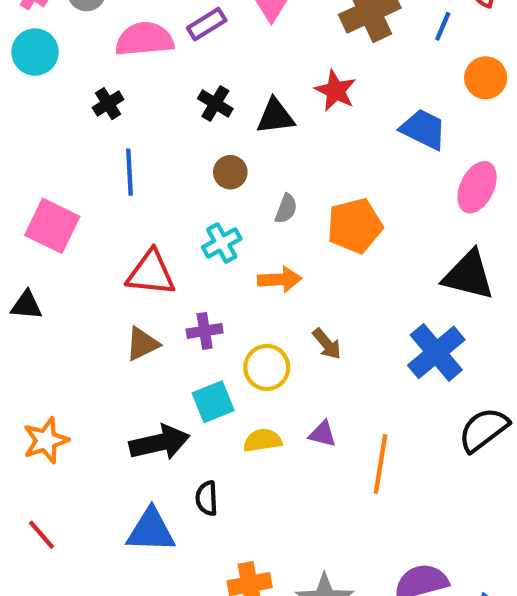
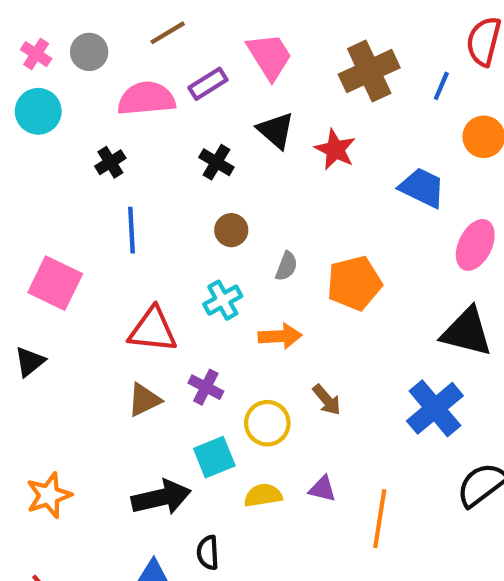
black triangle: (275, 116) -> (276, 130), moved, turned 48
black triangle: (26, 305) -> (30, 362), turned -44
purple cross: (205, 331) -> (206, 387), turned 36

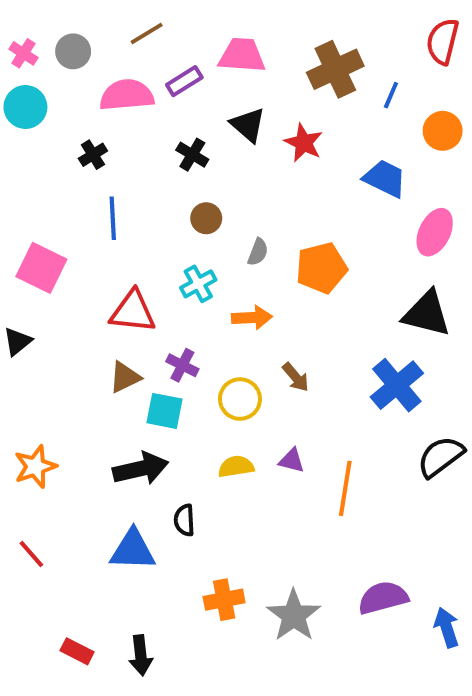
pink trapezoid: (269, 56) -> (242, 55), turned -54
blue line: (441, 86) -> (391, 95), moved
cyan square: (214, 457) -> (164, 411), moved, turned 33

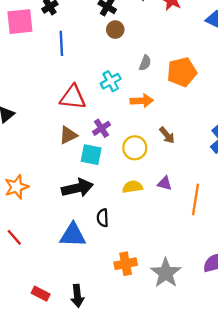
brown circle: (206, 218) -> (115, 30), moved
pink square: (41, 268) -> (20, 22), moved, turned -32
purple cross: (182, 365) -> (101, 128), turned 30

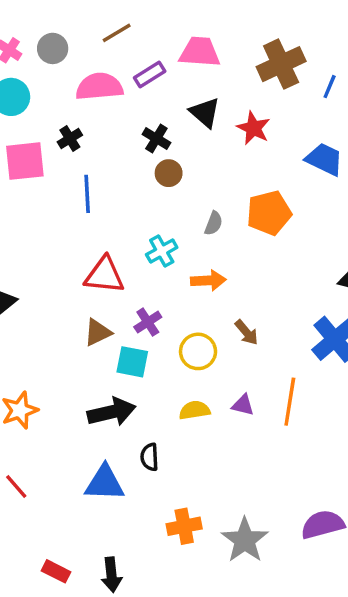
orange pentagon: (182, 72) -> (269, 213), moved
orange line: (196, 199) -> (290, 402), moved

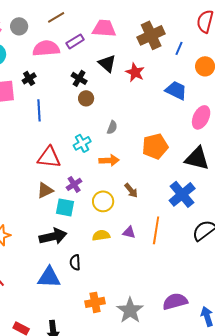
orange pentagon: (269, 213) -> (155, 146), moved

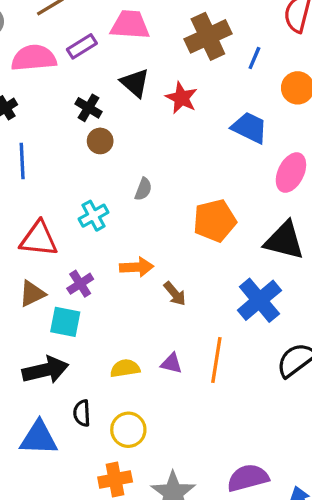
orange arrow: (109, 160) -> (137, 267), moved
yellow circle: (103, 201) -> (128, 430), moved

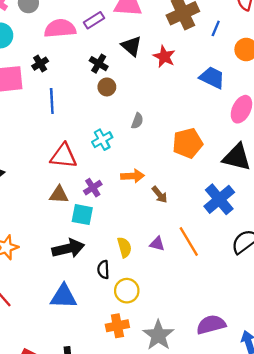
brown triangle: (32, 294) -> (59, 195), turned 30
orange line: (216, 360) -> (189, 241), turned -40
yellow semicircle: (125, 368) -> (124, 247), turned 84
black semicircle: (82, 413) -> (103, 270), moved

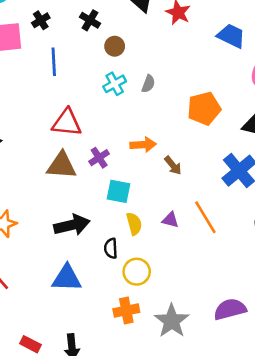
black cross: (99, 64) -> (90, 20), moved
cyan cross: (102, 140) -> (115, 84), moved
brown triangle: (59, 195) -> (62, 165), size x1.4
cyan square: (82, 215) -> (119, 191), moved

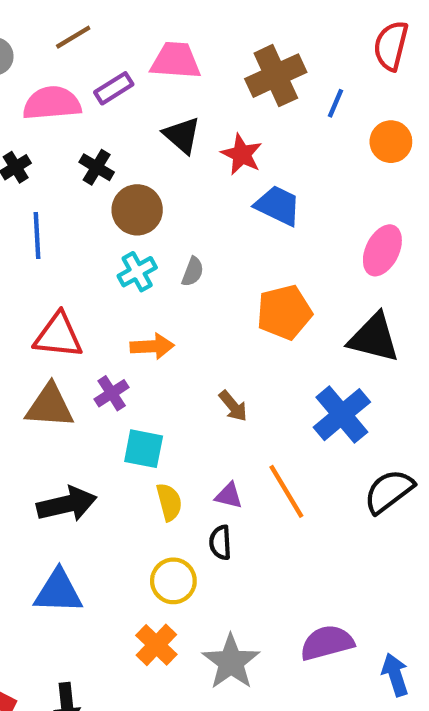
blue trapezoid: (231, 36) -> (278, 206), moved
brown circle: (115, 46) -> (137, 210), size x1.5
orange arrow: (143, 145) -> (152, 346), moved
black semicircle: (111, 248) -> (220, 543), moved
orange cross: (126, 311) -> (156, 645), turned -35

